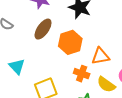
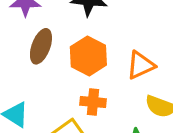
orange cross: (82, 74) -> (93, 102), moved

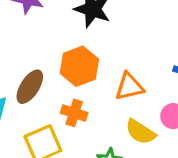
brown ellipse: (41, 46) -> (30, 87), moved

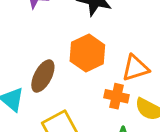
orange cross: (74, 113) -> (116, 96), moved

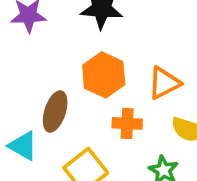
orange cross: (116, 96) -> (127, 123), moved

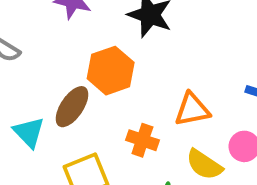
orange hexagon: (104, 75) -> (111, 71), moved

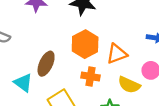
orange hexagon: (111, 71) -> (85, 44), moved

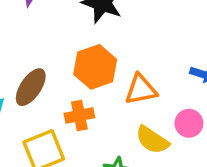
orange cross: (91, 77) -> (79, 116), moved, turned -30

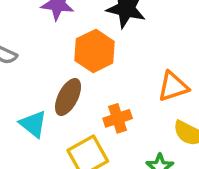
orange hexagon: (95, 67) -> (95, 51), moved

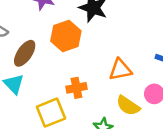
brown ellipse: (68, 97) -> (25, 53), moved

